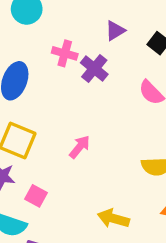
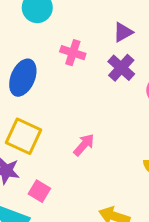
purple cross: (94, 68) -> (121, 68), moved

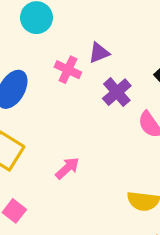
purple triangle: (123, 32) -> (99, 53), moved

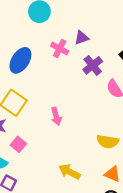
pink arrow: (67, 168) -> (56, 116), turned 114

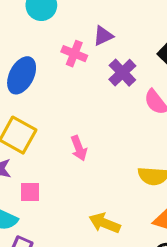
pink square: (18, 144) -> (30, 192), turned -35

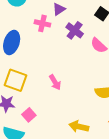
pink square: (30, 192) -> (29, 115), turned -32

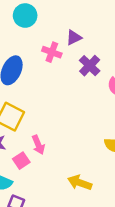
pink arrow: (55, 82) -> (38, 145), moved

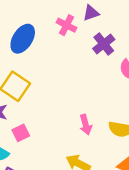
pink arrow: (38, 145) -> (86, 125), moved

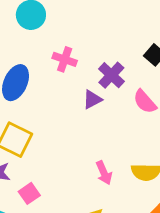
purple triangle: (91, 13) -> (92, 99), moved

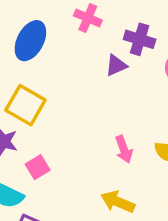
purple cross: (111, 75) -> (140, 39), turned -30

